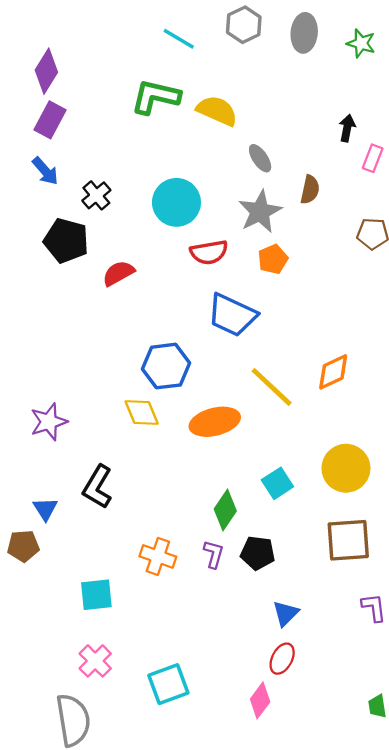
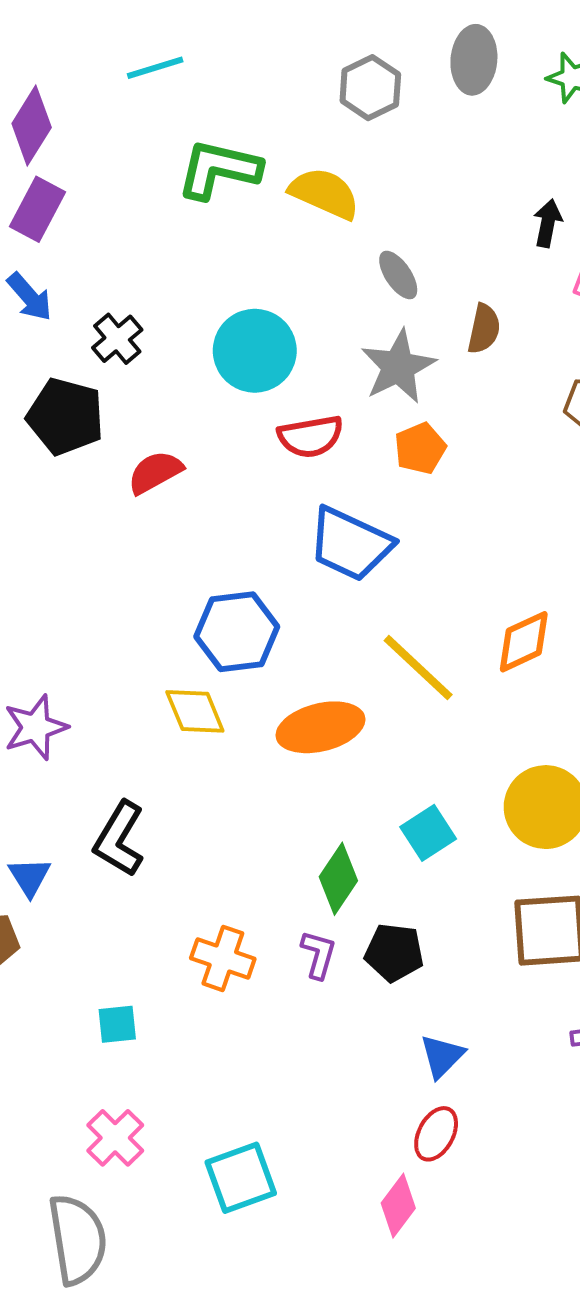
gray hexagon: (244, 25) -> (370, 88), moved
cyan line: (179, 39) -> (155, 68), moved, turned -48
cyan square: (96, 595) -> (117, 1024), size x0.7

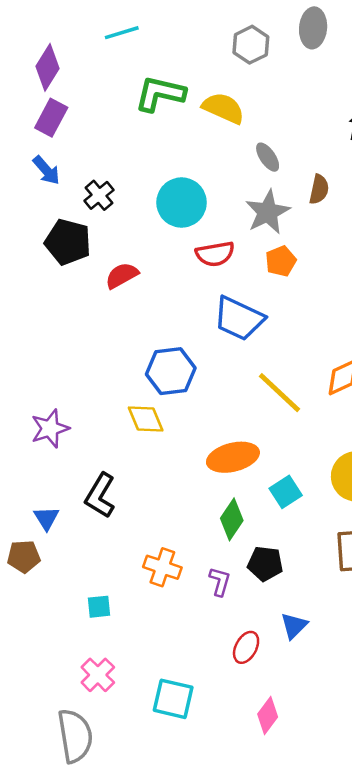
orange ellipse: (320, 727) -> (233, 457), moved
purple L-shape: (318, 955) -> (220, 582), moved
red ellipse: (436, 1134) -> (246, 647), moved
cyan square: (241, 1178) -> (173, 699), turned 33

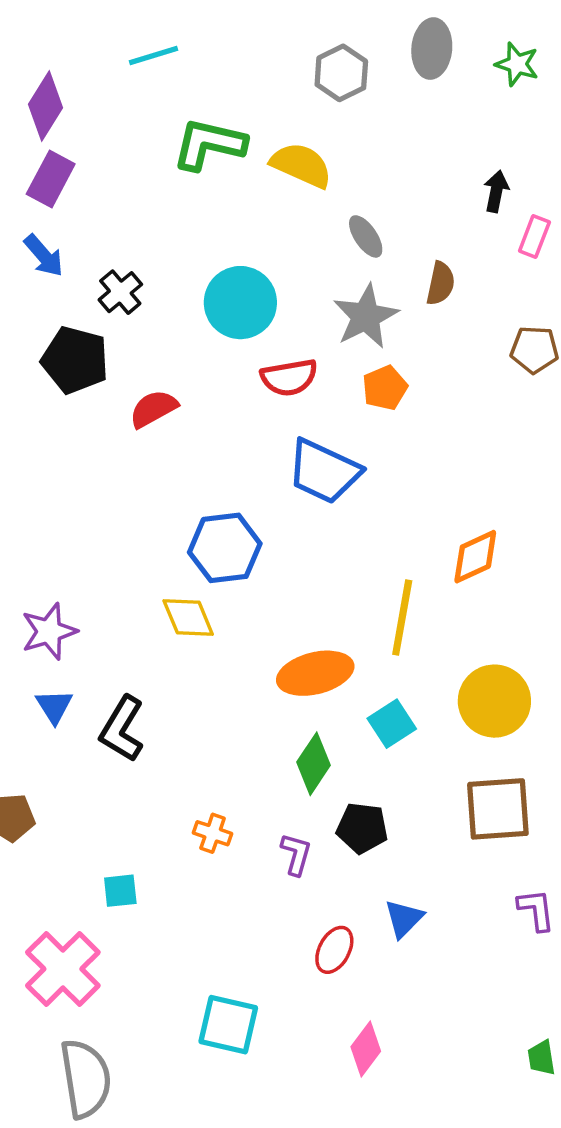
yellow line: (280, 393) -> (402, 618), moved, turned 57
blue triangle: (46, 518) -> (54, 706), moved
orange cross: (162, 567) -> (213, 833), size x0.7
pink cross: (98, 675) -> (63, 969), moved, size x1.5

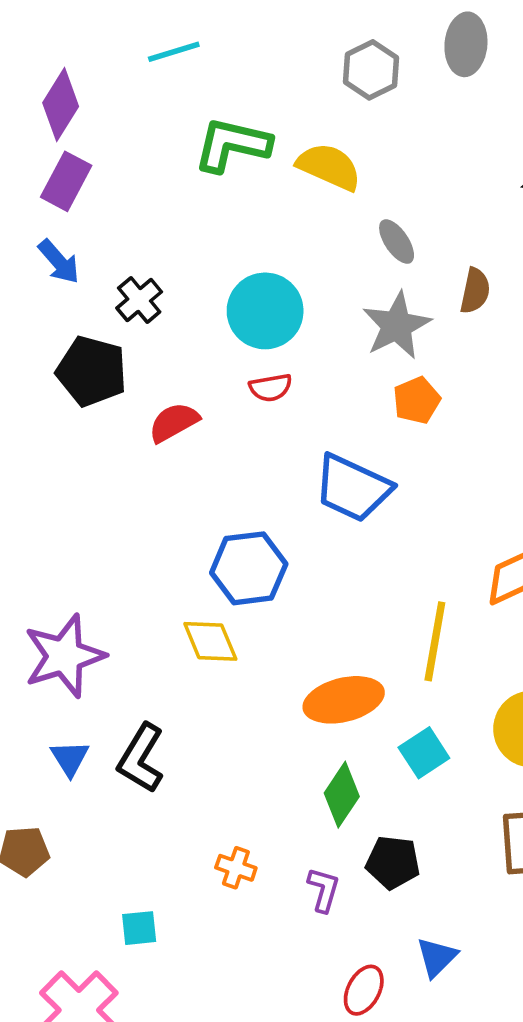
red semicircle: (289, 377) -> (271, 388), moved, size x0.7
purple star: (49, 631) -> (64, 656), size x1.4
blue triangle: (54, 706) -> (70, 758), moved

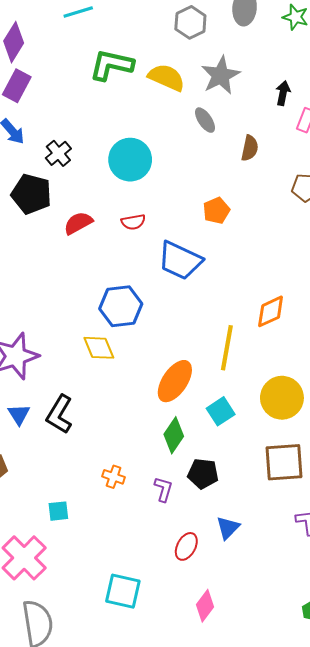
gray star: (397, 326) -> (221, 75), moved
red semicircle: (271, 388) -> (133, 222), moved
orange ellipse: (344, 700) -> (175, 381), turned -42

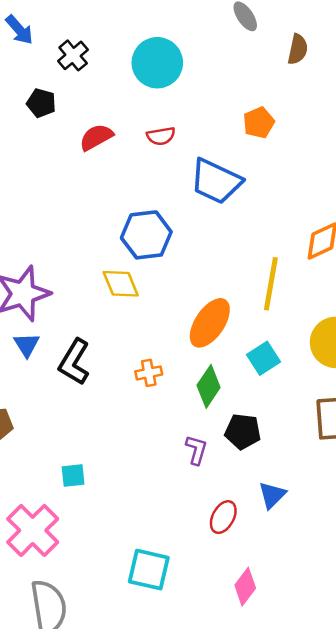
black pentagon: (31, 194) -> (41, 103), size x0.6
blue triangle: (19, 414) -> (27, 345), moved
orange cross: (113, 477) -> (149, 373), moved, turned -30

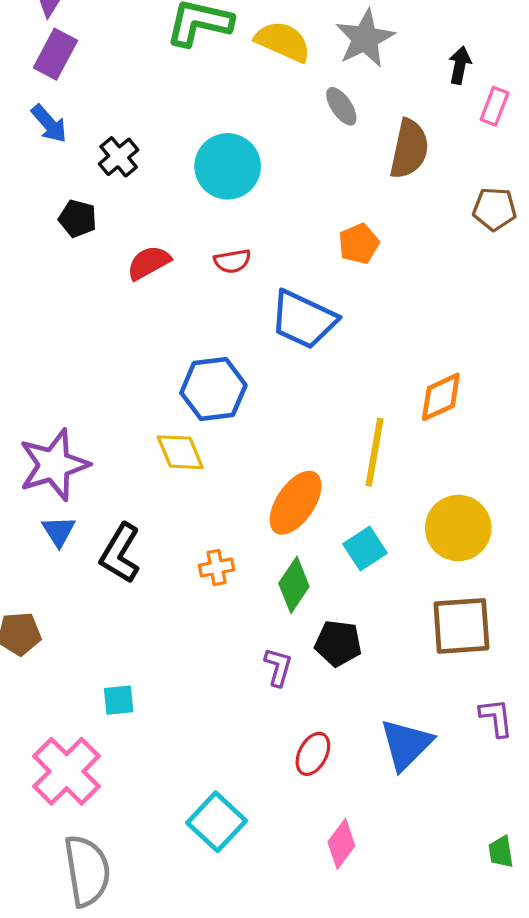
brown semicircle: (298, 49) -> (409, 149), size x1.5
blue triangle: (272, 495) -> (406, 744), moved, size x1.5
cyan square: (149, 570) -> (217, 822), turned 30

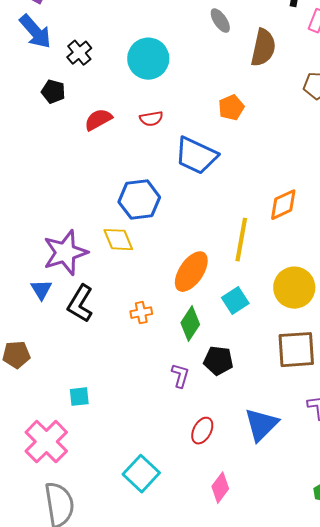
blue arrow: (49, 124) -> (35, 32), size x1.4
purple star: (54, 465) -> (65, 253), moved

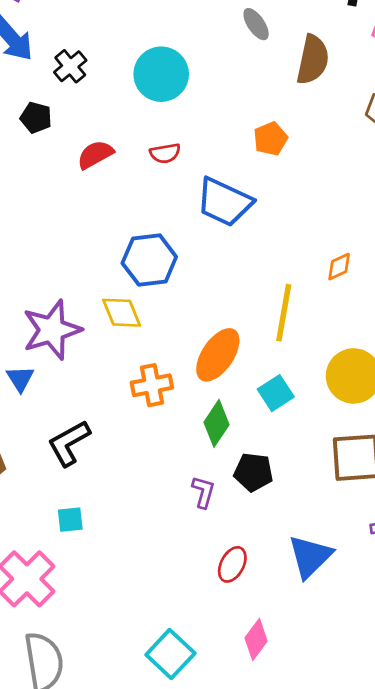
orange diamond: (283, 205) -> (339, 267), size x0.7
black L-shape: (80, 304) -> (69, 443), moved, turned 30
orange cross: (141, 313) -> (152, 385), moved, size x1.4
cyan square: (141, 474) -> (170, 654), moved

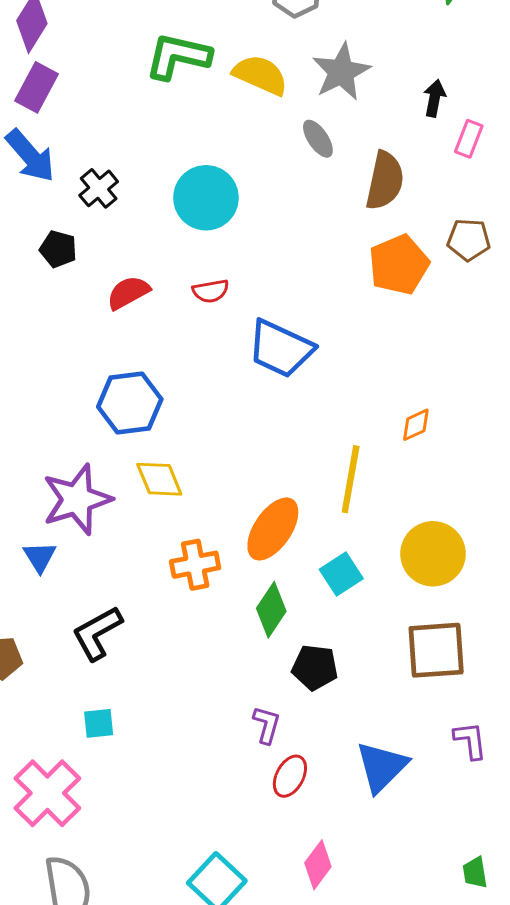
orange pentagon: (271, 139) -> (399, 265), moved, size x1.5
blue hexagon: (149, 260) -> (130, 403), moved
purple L-shape: (203, 492) -> (267, 725), moved

